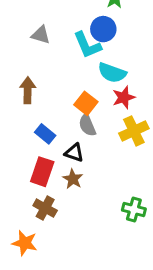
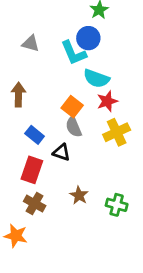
brown star: (73, 179) -> (79, 195), moved

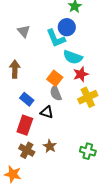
gray triangle: (31, 43) -> (24, 31), turned 32
brown star: (79, 195) -> (50, 146), moved

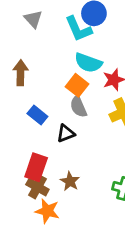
cyan semicircle: (73, 57) -> (88, 63), moved
black triangle: (47, 112) -> (66, 133), turned -40
red rectangle: (25, 125) -> (36, 167), moved
orange star: (13, 174) -> (47, 211), moved

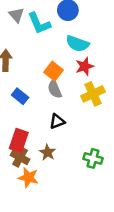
cyan L-shape: (78, 29) -> (39, 23), moved
cyan semicircle: (88, 63) -> (77, 44), moved
black triangle: (66, 133) -> (57, 121), moved

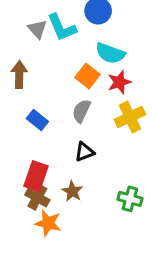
gray triangle: (16, 15) -> (37, 29), moved
orange square: (53, 71) -> (87, 76), moved
gray semicircle: (55, 89) -> (81, 111), turned 48

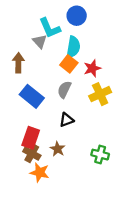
gray triangle: (37, 29) -> (40, 41), moved
cyan semicircle: (110, 53) -> (73, 47), moved, turned -100
blue rectangle: (37, 120) -> (32, 96), size x1.5

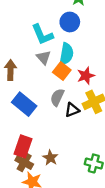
gray triangle: (40, 41) -> (44, 57), moved
black triangle: (67, 120) -> (72, 110), moved

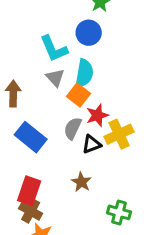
red star: (86, 76) -> (97, 115), moved
brown star: (50, 158) -> (81, 182), moved

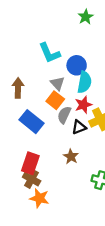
blue circle: (89, 33) -> (77, 65), moved
cyan semicircle: (84, 73) -> (84, 82), moved
gray triangle: (55, 78) -> (57, 83), moved
orange square: (78, 95) -> (55, 100), moved

